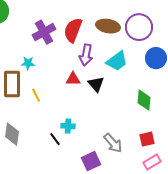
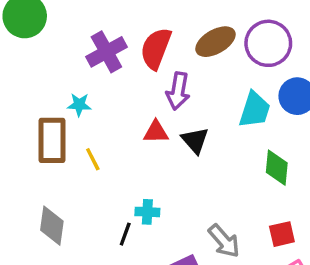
brown ellipse: (108, 26) -> (215, 42), turned -40
cyan trapezoid: (117, 61) -> (255, 110), moved, turned -35
black line: (55, 139) -> (125, 234), turned 56

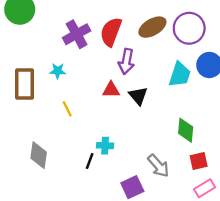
brown rectangle: (52, 140) -> (24, 84), moved
green diamond: (277, 168) -> (186, 130), moved

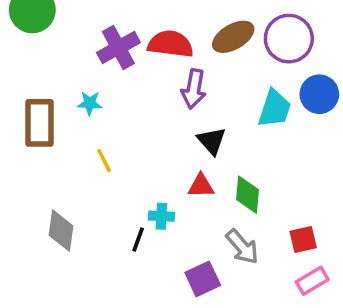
red semicircle: (111, 32) -> (170, 44), turned 76
red triangle: (111, 90) -> (201, 186), moved
green diamond: (186, 130) -> (248, 195), moved

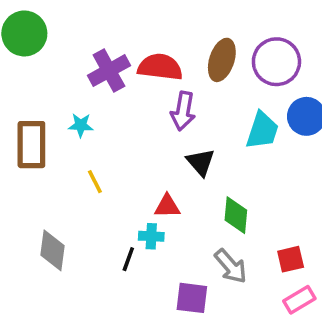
brown ellipse: (233, 37) -> (222, 60), turned -42
red triangle: (201, 186) -> (167, 206), moved
purple square: (203, 279) -> (192, 298), turned 32

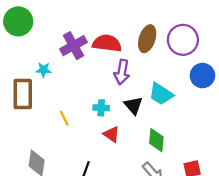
cyan star: (81, 125) -> (44, 70), moved
cyan trapezoid: (262, 130) -> (161, 94), moved, turned 105
red triangle: (167, 206) -> (111, 134), turned 36
cyan cross: (151, 236) -> (101, 108), moved

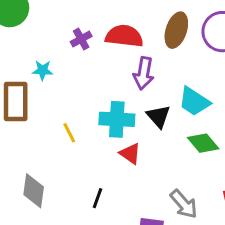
purple cross: (73, 46) -> (81, 39), size x0.6
cyan cross: (101, 108) -> (117, 119), size x1.6
green diamond: (156, 140) -> (203, 143), moved, turned -45

